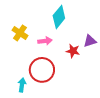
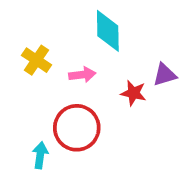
cyan diamond: (59, 17) -> (108, 31), turned -40

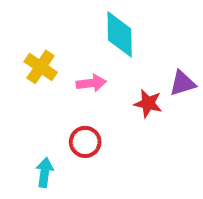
red circle: (77, 128) -> (85, 142), size x0.6

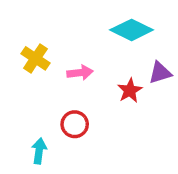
cyan diamond: (120, 34) -> (132, 30), moved, turned -63
red star: (148, 103) -> (130, 90), turned 30

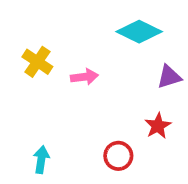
red star: (130, 90) -> (158, 126), moved
red circle: (75, 124) -> (118, 156), moved

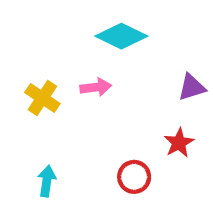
cyan diamond: (139, 32) -> (121, 36), moved
yellow cross: (37, 62) -> (42, 98), moved

